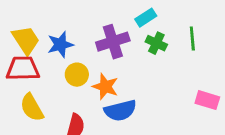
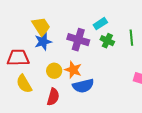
yellow trapezoid: (26, 40) -> (41, 27), moved
purple cross: (113, 42) -> (78, 40), turned 35
yellow circle: (77, 75) -> (54, 71), moved

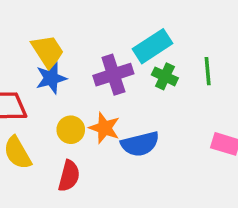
cyan rectangle: (100, 24) -> (152, 46), size x1.5
purple cross: (78, 40) -> (113, 75), turned -35
blue semicircle: (83, 86) -> (140, 144), moved

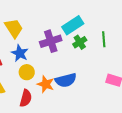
green cross: (165, 76) -> (80, 42), turned 32
blue star: (51, 78) -> (20, 53), moved, turned -30
orange star: (105, 128) -> (46, 84), moved

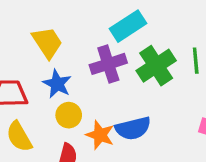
cyan rectangle: (73, 25) -> (128, 26), moved
green cross: (80, 42) -> (156, 66), size x1.6

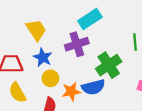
green cross: (156, 66) -> (109, 65), moved
orange star: (100, 135) -> (71, 91), turned -30

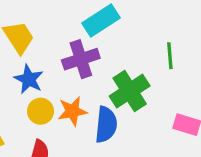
blue semicircle: (93, 87) -> (106, 125), turned -70
orange star: (71, 91) -> (72, 111), moved

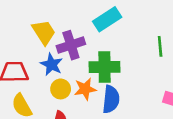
purple cross: (81, 59) -> (71, 45), moved
green cross: (130, 91) -> (105, 67), moved, turned 32

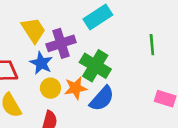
green cross: (105, 67) -> (95, 66), turned 32
blue semicircle: (111, 99) -> (102, 99), turned 36

